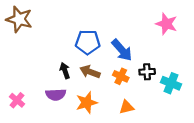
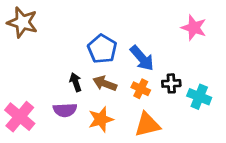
blue pentagon: (88, 42) -> (102, 49), turned 30
pink cross: (17, 100) -> (20, 117), size x1.6
orange triangle: (126, 107) -> (147, 125), size x1.5

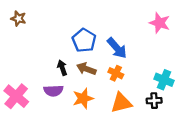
brown star: (22, 22) -> (18, 19), size x0.6
black cross: (171, 83) -> (154, 101), moved

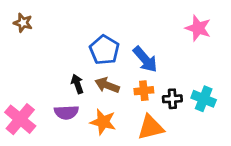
orange cross: (116, 73) -> (144, 91), turned -32
orange star: (83, 98) -> (103, 122), turned 30
black cross: (154, 101) -> (172, 99), moved

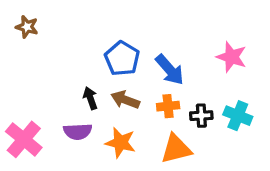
pink star: (198, 28) -> (231, 57), moved

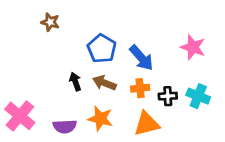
brown star: (27, 27) -> (50, 22), moved
purple semicircle: (78, 131) -> (65, 126), moved

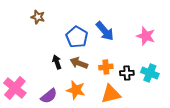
blue arrow: (141, 58) -> (105, 31), moved
purple semicircle: (65, 126) -> (49, 96), turned -36

